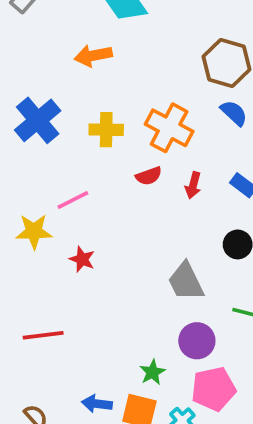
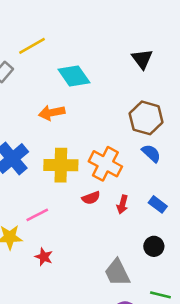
yellow cross: (106, 130) -> (61, 165), size x1.4

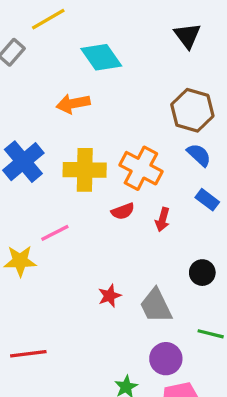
blue rectangle: (158, 204) -> (207, 200), moved
red star: (44, 257) -> (110, 296), moved, turned 30

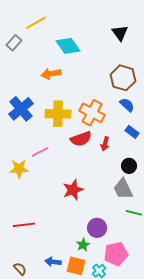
red semicircle: (123, 211) -> (81, 139), size x1.5
black circle: (202, 273) -> (129, 166), moved
red star: (110, 296) -> (73, 190), size x1.5
gray trapezoid: (156, 306) -> (123, 189), moved
purple circle: (166, 359) -> (97, 228), moved

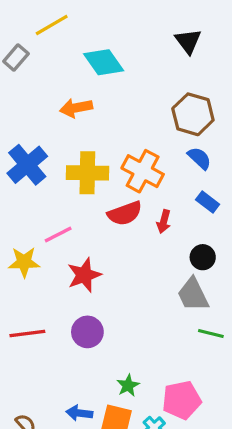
red star: (73, 190) -> (84, 275), moved
red line: (24, 225) -> (27, 334), moved
purple circle: (97, 228) -> (87, 332), moved

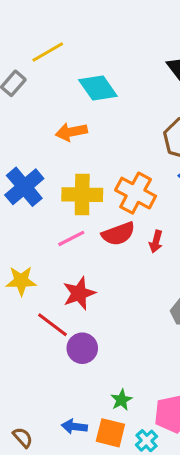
pink line: (58, 234) -> (71, 238), moved
red line: (27, 334) -> (52, 325), moved, turned 44

